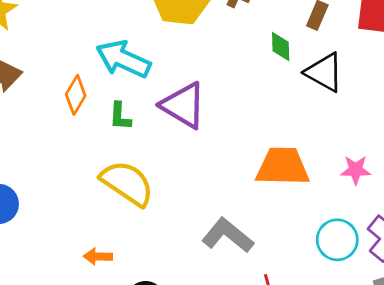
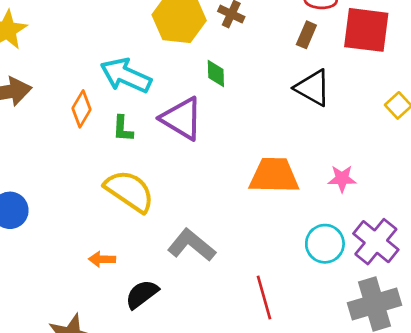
green diamond: (281, 46) -> (216, 73), moved
gray L-shape: (228, 236) -> (191, 245), moved

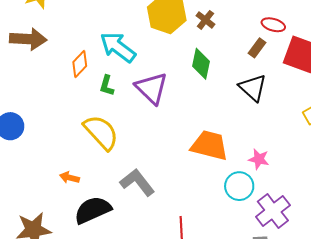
green diamond: (216, 73) -> (201, 64), moved, size x1.4
cyan circle: (325, 244) -> (239, 186), moved
black semicircle: (142, 294) -> (93, 210), size x1.4

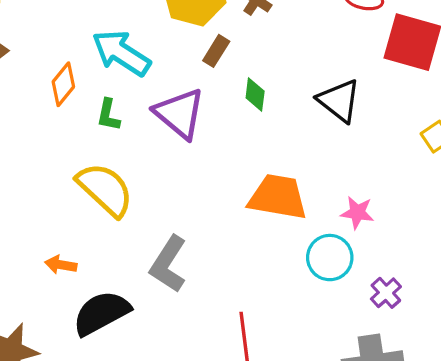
brown rectangle: (257, 48) -> (216, 51), moved
green diamond: (201, 64) -> (255, 94), moved, size x0.7
gray L-shape: (137, 182) -> (168, 264), turned -105
purple cross: (273, 211) -> (386, 293), size x0.6

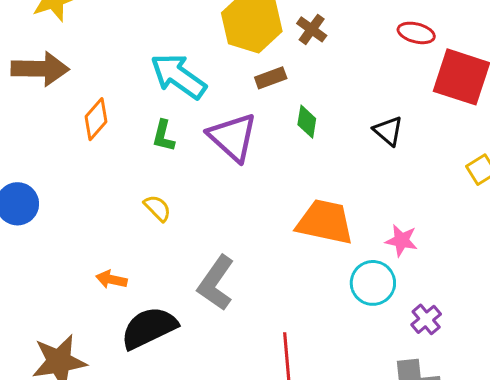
brown rectangle: (216, 51) -> (271, 78), turned 36
orange diamond: (63, 84) -> (96, 119), moved
black triangle: (339, 101) -> (388, 131), size x0.7
yellow semicircle: (105, 189) -> (157, 208), size x0.5

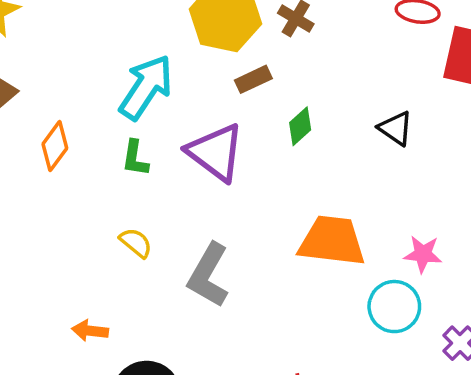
cyan arrow: (178, 76) -> (146, 87), turned 94
green diamond: (307, 122) -> (300, 126), turned 44
gray L-shape: (216, 283) -> (208, 275), moved

